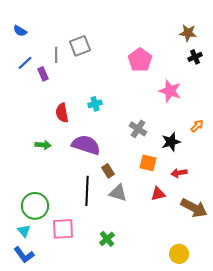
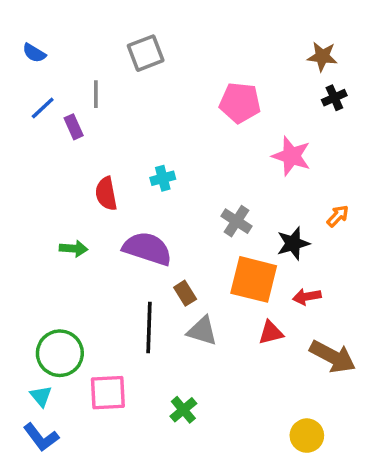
gray square: (80, 46) -> (146, 53), moved
pink pentagon: (140, 60) -> (240, 103), turned -30
orange square: (148, 163) -> (254, 279), size x1.6

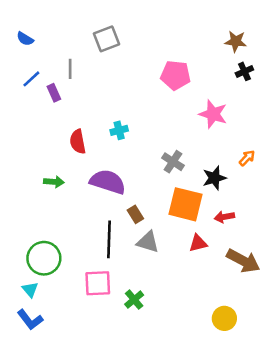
pink square: (108, 393) -> (98, 283), moved

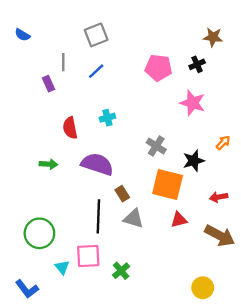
black cross: (244, 71) -> (197, 64), moved
blue line: (31, 79) -> (96, 71), moved
red arrow: (224, 217) -> (219, 197), moved
cyan triangle: (30, 290) -> (62, 267), moved

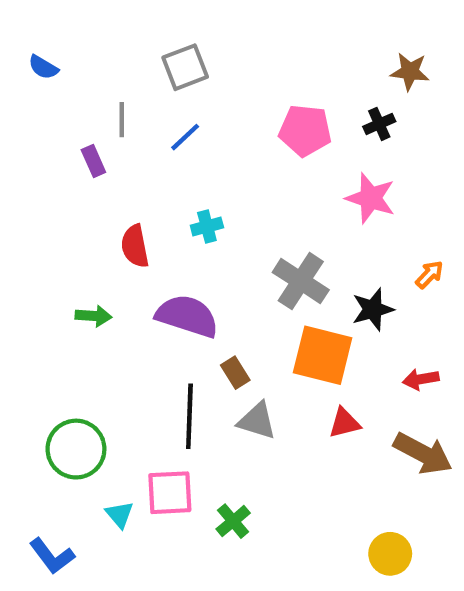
gray cross: (156, 146) -> (301, 281), size x1.4

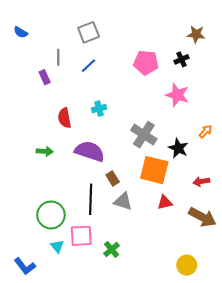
black star: (373, 309) -> (178, 148), turned -30
green circle: (76, 449) -> (51, 215), moved

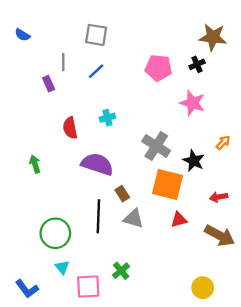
gray square: (89, 32) -> (96, 35), turned 30
brown star: (196, 34) -> (213, 37), size x1.4
green arrow: (45, 151) -> (35, 164), moved, turned -112
pink square: (81, 236) -> (88, 287), moved

